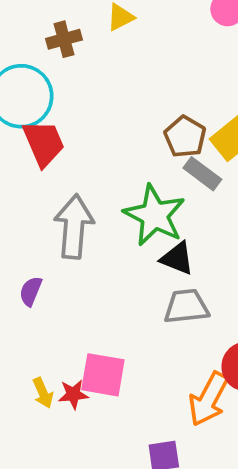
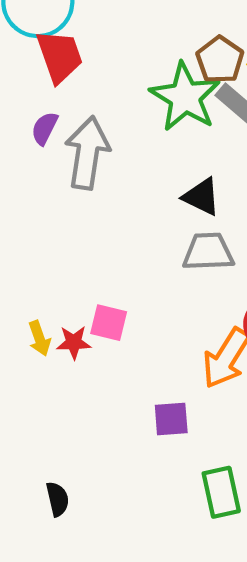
green star: (155, 215) -> (185, 97), moved
purple semicircle: (31, 291) -> (45, 128), moved
pink square: (103, 375) -> (109, 323), size x0.7

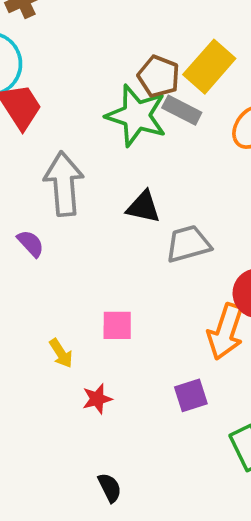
purple semicircle: (45, 128) -> (31, 243), moved, turned 124
black triangle: (202, 197) -> (143, 207), moved
red star: (74, 342) -> (97, 399), moved

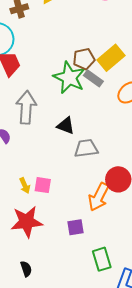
brown pentagon: (159, 76) -> (84, 59), turned 30
yellow arrow: (61, 353) -> (25, 186), moved
red star: (97, 399) -> (27, 222), size x2.0

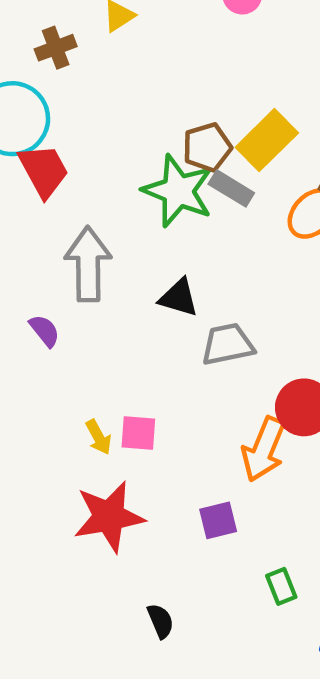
green rectangle: (102, 259) -> (281, 586), size x0.7
black semicircle: (26, 269) -> (161, 621), moved

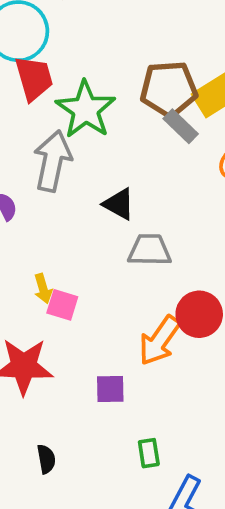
brown pentagon: (207, 147) -> (169, 89), size x1.4
green star: (178, 191) -> (86, 110), moved
yellow arrow: (99, 437) -> (43, 289), moved

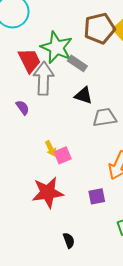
red trapezoid: (34, 78) -> (29, 61), moved
gray rectangle: (181, 126) -> (77, 63), moved
pink square: (62, 305) -> (63, 155), turned -30

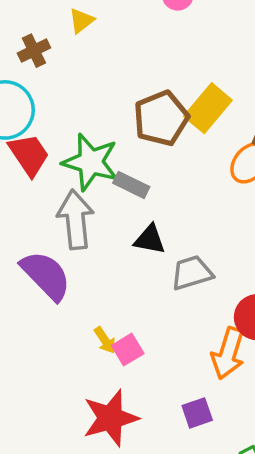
red trapezoid: (29, 61) -> (29, 155), moved
purple semicircle: (23, 108) -> (46, 275), size x2.0

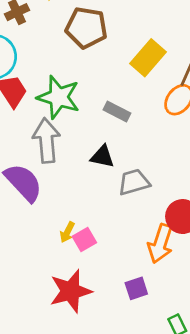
brown pentagon: (161, 118) -> (86, 28), moved, turned 30
gray rectangle: (131, 185) -> (117, 111), moved
yellow arrow: (105, 340) -> (67, 232), turned 60

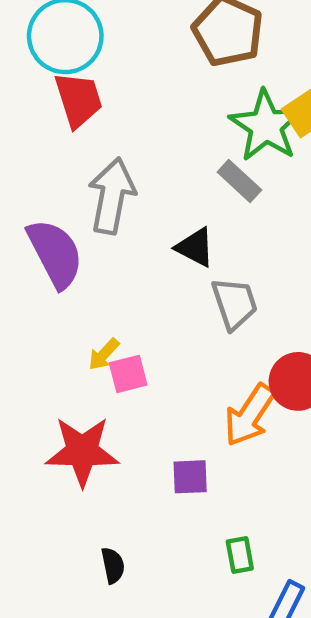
green star: (59, 97) -> (266, 126), moved
gray trapezoid: (134, 182) -> (235, 303), turned 72

